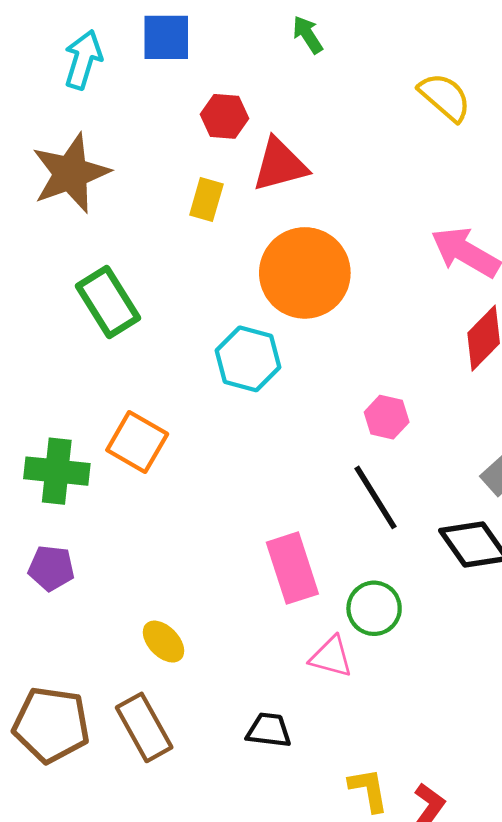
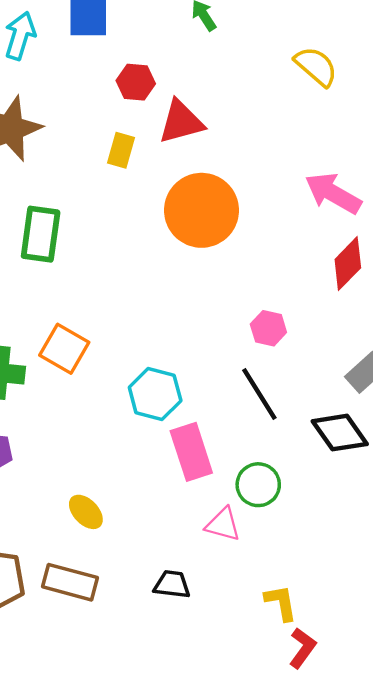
green rectangle: (108, 302) -> (41, 234), turned 40
cyan hexagon: (248, 359) -> (155, 394), moved
brown rectangle: (144, 727) -> (70, 582), turned -46
yellow L-shape: (369, 790) -> (281, 603), moved

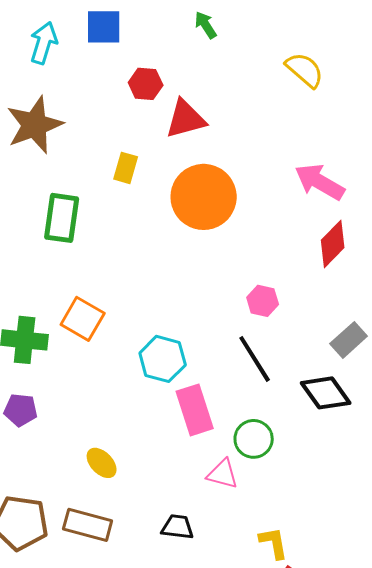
yellow rectangle: (121, 150) -> (126, 168), moved

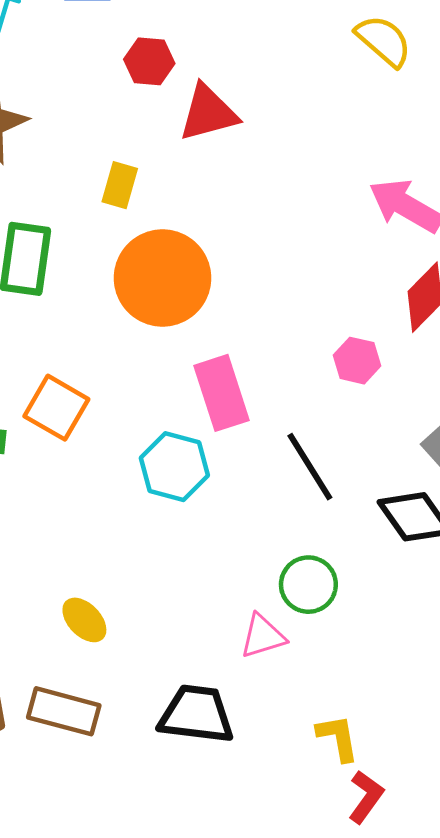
orange circle: (204, 197) -> (163, 278), moved
pink hexagon: (263, 301) -> (357, 361), moved
pink rectangle: (195, 410) -> (221, 393), moved
pink triangle: (223, 474) -> (263, 636), turned -32
black trapezoid: (178, 527) -> (196, 714), size x1.6

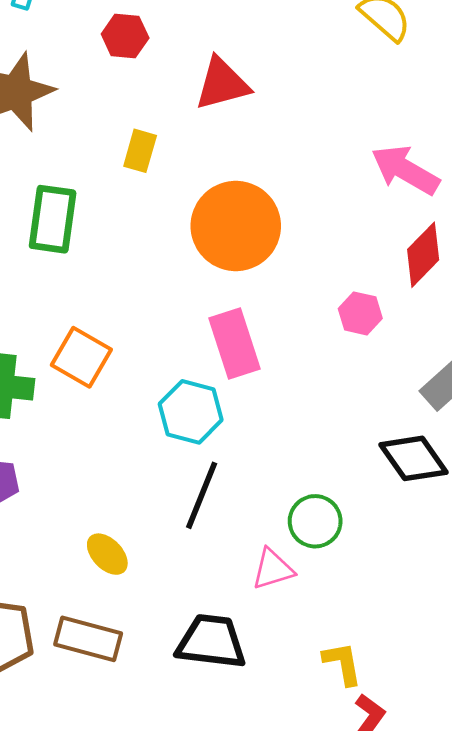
red hexagon: (149, 61) -> (125, 36), moved
orange circle: (163, 278) -> (236, 226), moved
black line: (310, 467) -> (202, 495), moved, turned 54

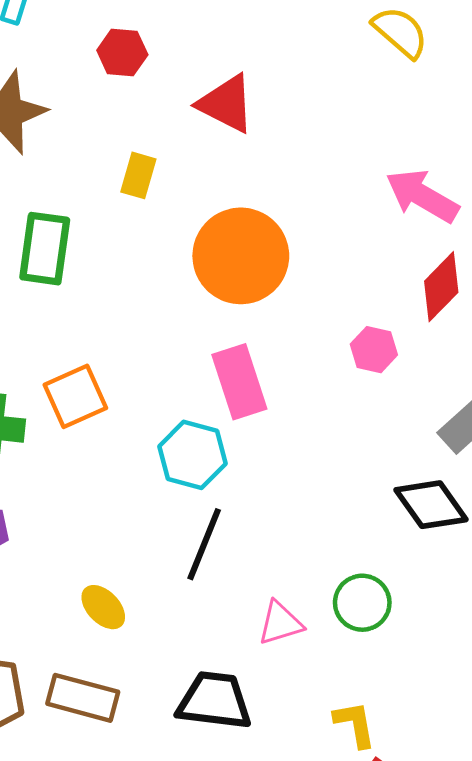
red triangle: (222, 84) -> (226, 104), turned 42
orange square: (81, 357) -> (75, 396), turned 36
green circle: (315, 521) -> (362, 603), moved

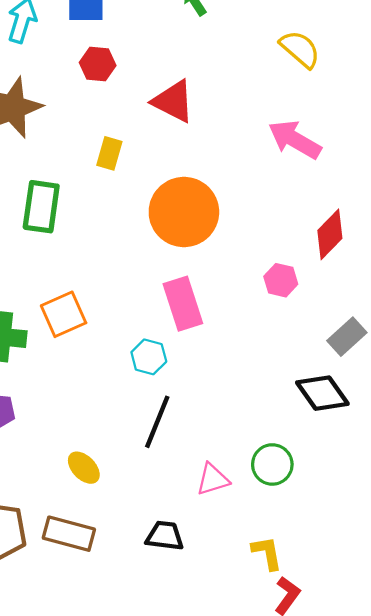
pink arrow: (422, 196) -> (295, 140), moved
cyan hexagon: (192, 455) -> (149, 357), size x0.7
black trapezoid: (214, 701) -> (165, 536), size x0.7

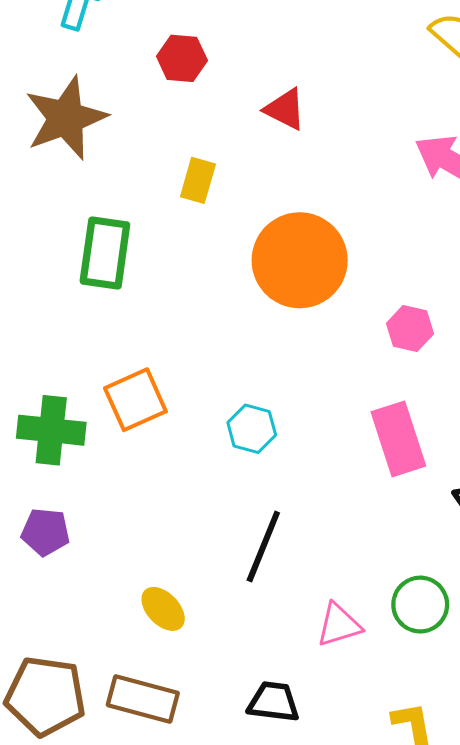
red triangle: (173, 101) -> (285, 109), size x0.7
pink hexagon: (281, 280) -> (410, 329), moved
pink rectangle: (183, 304) -> (398, 439), moved
cyan hexagon: (149, 357) -> (252, 429), moved

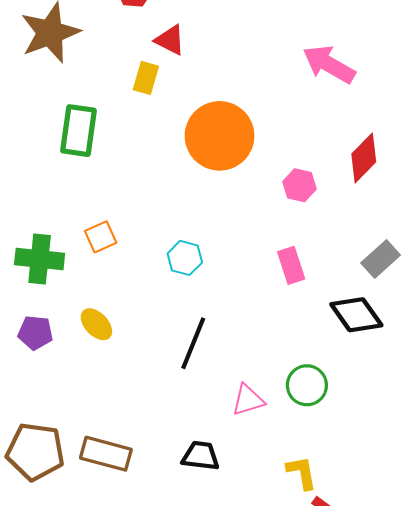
red triangle: (285, 109) -> (170, 40), moved
orange square: (135, 400) -> (101, 237), size x0.7
pink rectangle: (398, 439) -> (291, 265), size x0.7
yellow ellipse: (163, 609) -> (96, 324), moved

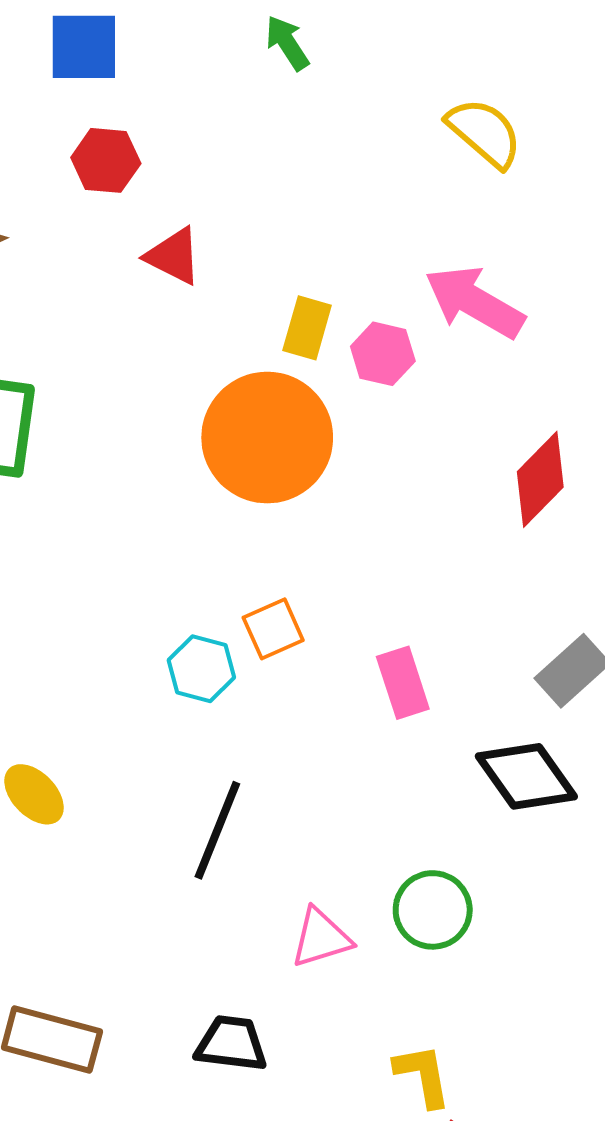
yellow rectangle: (146, 78) -> (307, 328), moved
pink hexagon: (300, 185) -> (383, 354), moved
orange square: (101, 237) -> (273, 629), moved

